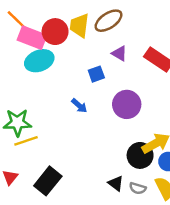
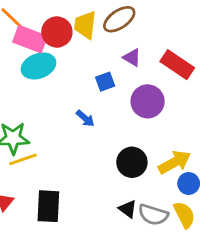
purple circle: (127, 104) -> (148, 101), moved
black circle: (140, 155) -> (132, 162), moved
black rectangle: (48, 181) -> (48, 206), turned -36
gray semicircle: (138, 188) -> (153, 215), size x1.5

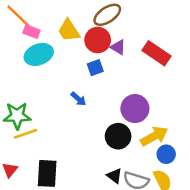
yellow trapezoid: (85, 25) -> (69, 30), moved, turned -40
red circle: (57, 32) -> (98, 40), moved
pink rectangle: (30, 39) -> (32, 32), size x0.6
purple circle: (148, 101) -> (135, 109), moved

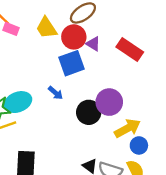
cyan ellipse: (39, 54) -> (18, 102), moved
blue square: (95, 68) -> (72, 63), size x1.6
black circle: (118, 136) -> (89, 112), moved

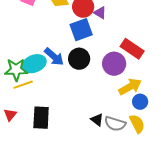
red rectangle: (130, 50) -> (132, 49), moved
blue arrow: (56, 93) -> (54, 57), moved, size x1.5
black circle: (89, 112) -> (79, 59), moved

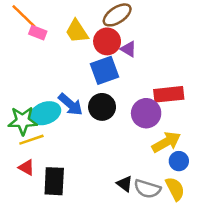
red rectangle: (132, 49) -> (169, 94), turned -40
red triangle: (10, 115) -> (26, 167), moved, turned -40

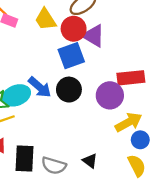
purple triangle: (128, 49) -> (93, 36), size x1.5
gray semicircle: (147, 189) -> (54, 166), moved

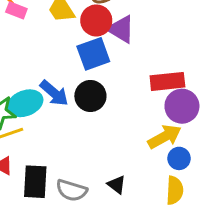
purple circle: (110, 95) -> (182, 106), moved
yellow semicircle: (137, 166) -> (175, 190), turned 30

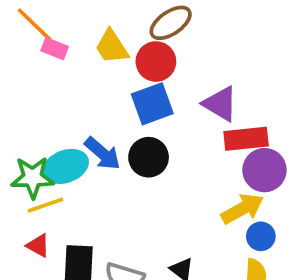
purple triangle: (121, 29) -> (220, 104), moved

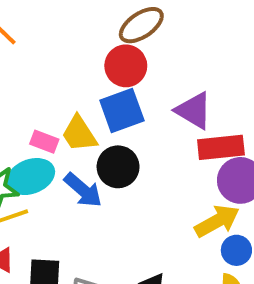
yellow trapezoid: (112, 47) -> (79, 134), moved
pink rectangle: (55, 49) -> (44, 142), moved
blue arrow: (103, 154) -> (83, 190), moved

